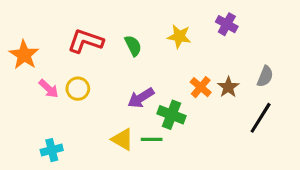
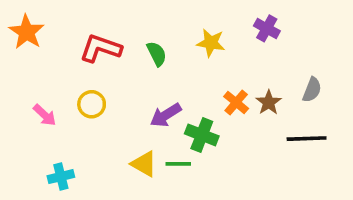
orange star: (24, 55) -> (27, 32), moved
pink arrow: (49, 89) -> (45, 115), moved
black line: (261, 118) -> (307, 139), turned 56

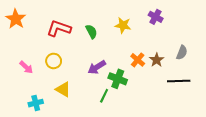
yellow triangle: (144, 164) -> (63, 89), moved
green line: (178, 164) -> (104, 96), turned -64

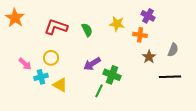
orange cross: (138, 60) -> (140, 35), moved, turned -32
cyan cross: (36, 103) -> (41, 77), moved

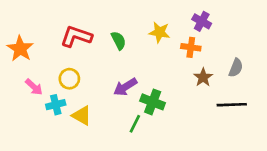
orange star: (15, 18) -> (20, 49), moved

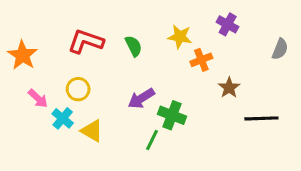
orange cross: (191, 47) -> (201, 60), moved, turned -30
gray semicircle: (236, 68) -> (280, 49), moved
cyan cross: (56, 105) -> (63, 118), turned -36

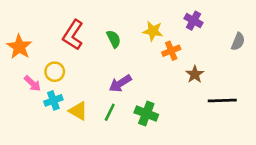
red L-shape: (86, 41) -> (73, 35), turned -76
yellow circle: (78, 89) -> (55, 72), moved
green cross: (172, 115) -> (146, 114), moved
cyan cross: (63, 118) -> (53, 100), turned 30
green line: (152, 140) -> (110, 112), moved

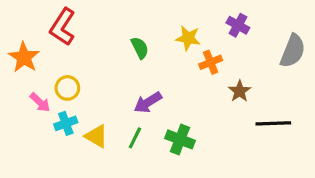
red L-shape: (73, 35) -> (63, 27), moved
gray semicircle: (238, 42) -> (293, 51), size x1.5

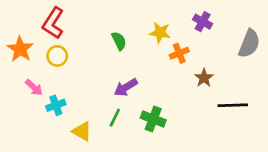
yellow circle: (67, 88) -> (57, 56), moved
yellow triangle: (96, 136) -> (82, 131), moved

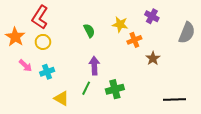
purple arrow: (126, 87) -> (94, 66), turned 120
cyan cross: (56, 105) -> (47, 72), moved
black line: (233, 105) -> (174, 100), moved
green cross: (153, 119) -> (115, 89), turned -36

